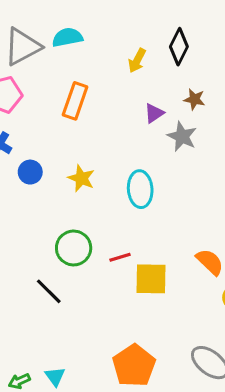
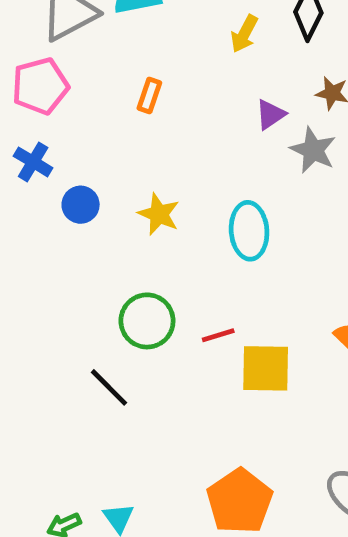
orange rectangle: (75, 101) -> (149, 95), size x0.6

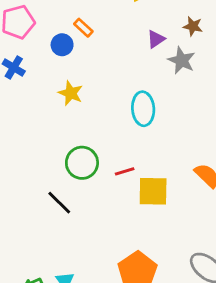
orange rectangle: (149, 95) -> (83, 28), turned -66
blue circle: (81, 205) -> (62, 45), moved
yellow star: (159, 214) -> (71, 93), moved

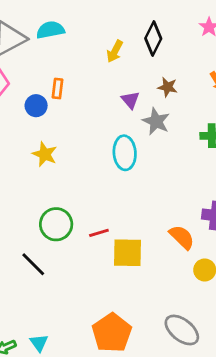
orange rectangle: (83, 28) -> (58, 89), turned 54
purple triangle: (156, 39) -> (130, 100), turned -36
cyan ellipse: (143, 109) -> (125, 153), moved

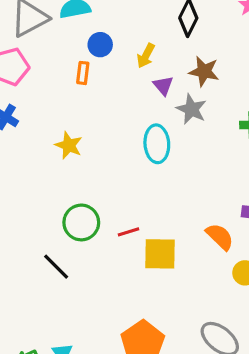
yellow arrow: (115, 51) -> (146, 56), moved
brown star: (168, 87) -> (204, 71), size x1.4
blue circle: (36, 106) -> (100, 45), moved

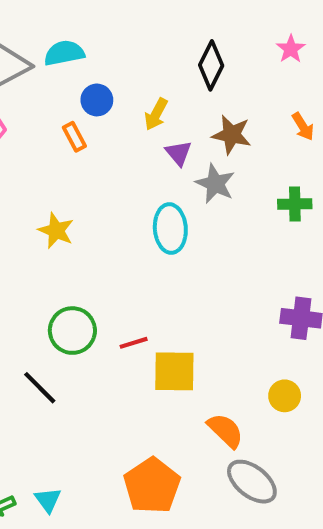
orange rectangle: (83, 73) -> (74, 137), turned -35
orange semicircle: (220, 237) -> (225, 431), moved

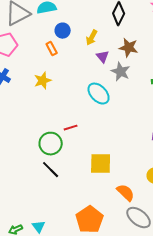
cyan ellipse: (170, 229) -> (99, 94), turned -40
yellow star: (56, 231) -> (43, 81), moved, turned 30
red line: (134, 343) -> (71, 128), moved
black line: (40, 388) -> (51, 170), moved

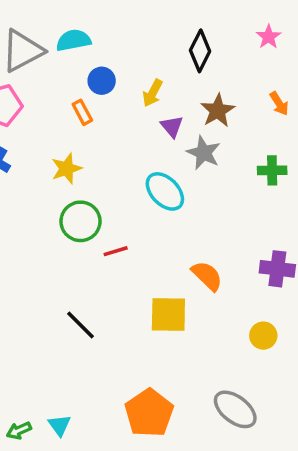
brown star: (129, 48) -> (218, 111), turned 30
green circle: (51, 144) -> (81, 221), moved
orange semicircle: (126, 193) -> (207, 276), moved

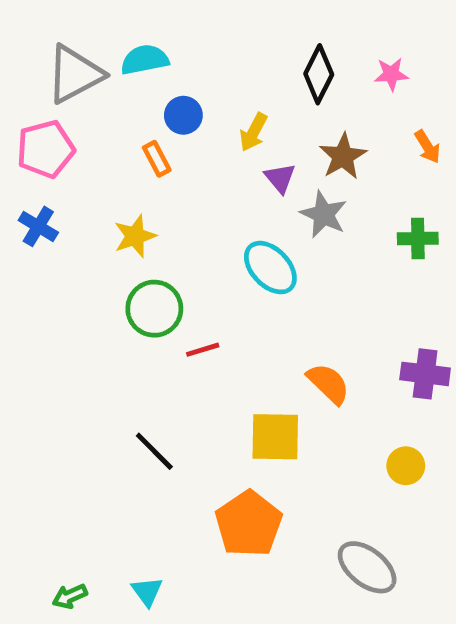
pink star: (269, 37) -> (391, 74), moved, turned 30
orange pentagon: (149, 413) -> (249, 524), moved
cyan triangle: (59, 425) -> (147, 591), moved

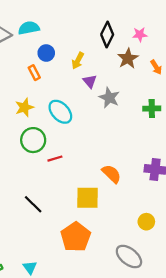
brown star: (343, 156) -> (128, 58), moved
cyan ellipse: (270, 268) -> (60, 112), moved
yellow circle: (406, 466) -> (146, 222), moved

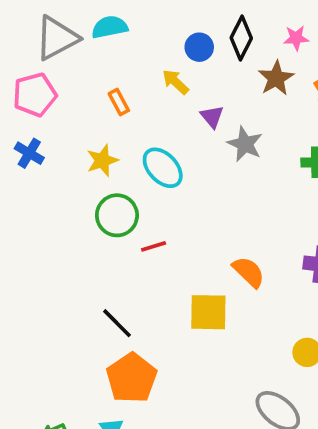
blue circle: (46, 53) -> (199, 47), moved
yellow arrow: (78, 61) -> (175, 82), moved, turned 105
orange pentagon: (76, 237) -> (132, 378), moved

